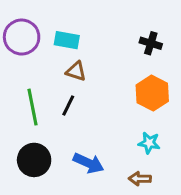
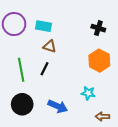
cyan star: (149, 143) -> (88, 93), moved
brown arrow: (140, 179) -> (102, 116), moved

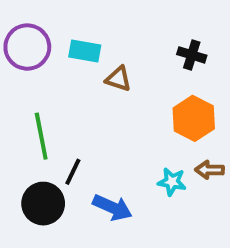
brown triangle: (50, 46) -> (118, 79), moved
black line: (45, 69) -> (73, 172), moved
brown arrow: (102, 116) -> (210, 170), moved

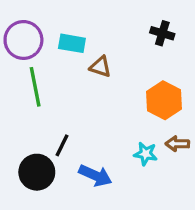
black cross: (192, 55) -> (162, 33), moved
green line: (41, 136) -> (35, 87), moved

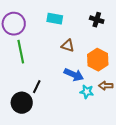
cyan rectangle: (72, 43) -> (55, 19), moved
brown triangle: (100, 67) -> (68, 46), moved
blue arrow: (95, 176) -> (74, 75), moved

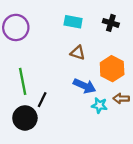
cyan rectangle: (55, 19) -> (73, 22), moved
green line: (21, 52) -> (23, 81), moved

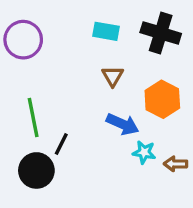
black cross: (111, 23) -> (161, 33), size x1.6
brown triangle: (78, 53) -> (113, 76), turned 42
brown arrow: (121, 99) -> (176, 164), moved

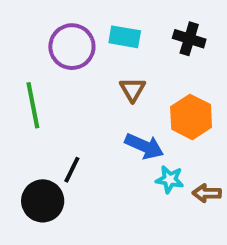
black cross: (161, 33) -> (189, 39), size x0.7
purple circle: (23, 40) -> (72, 47), moved
green line: (33, 117) -> (33, 105), moved

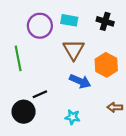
brown triangle: (133, 90) -> (74, 50), size x1.5
black line: (72, 170) -> (40, 94), turned 40
cyan star: (170, 179) -> (72, 117), moved

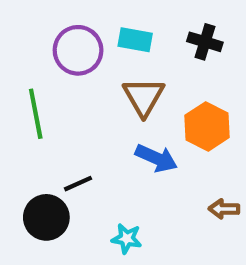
cyan star: (72, 117) -> (127, 239), moved

